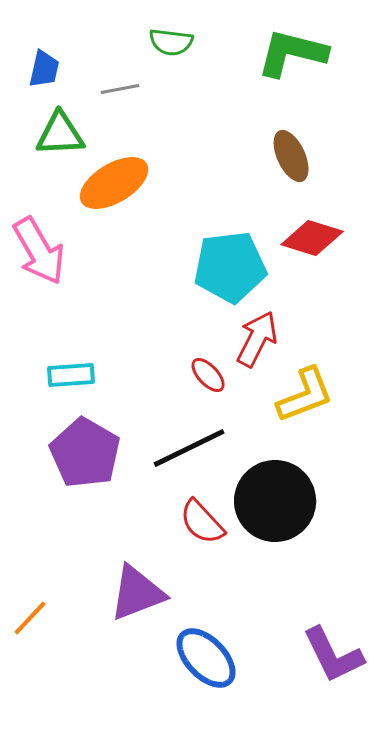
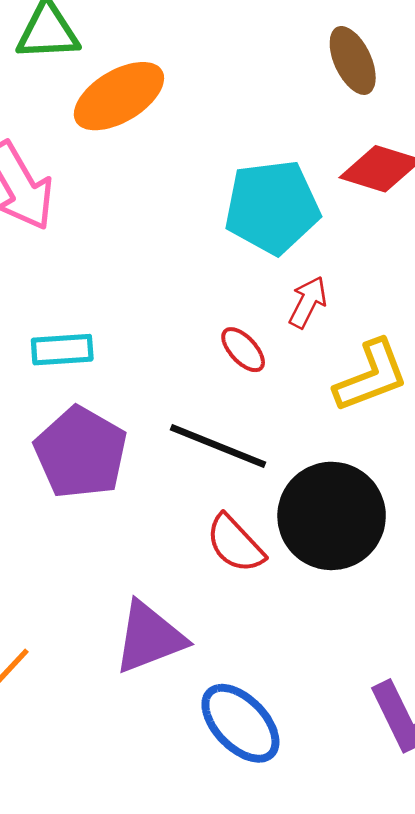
red arrow: (257, 339) -> (308, 302), size x0.7
black line: (189, 448) -> (218, 446), turned 48

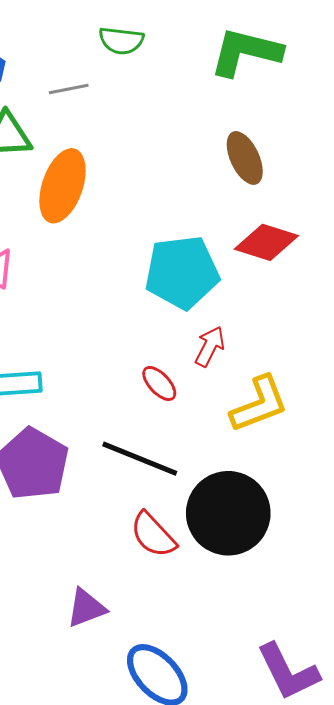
orange ellipse: (119, 96) -> (62, 186), turned -40
purple triangle: (149, 637) -> (86, 608), size x0.7

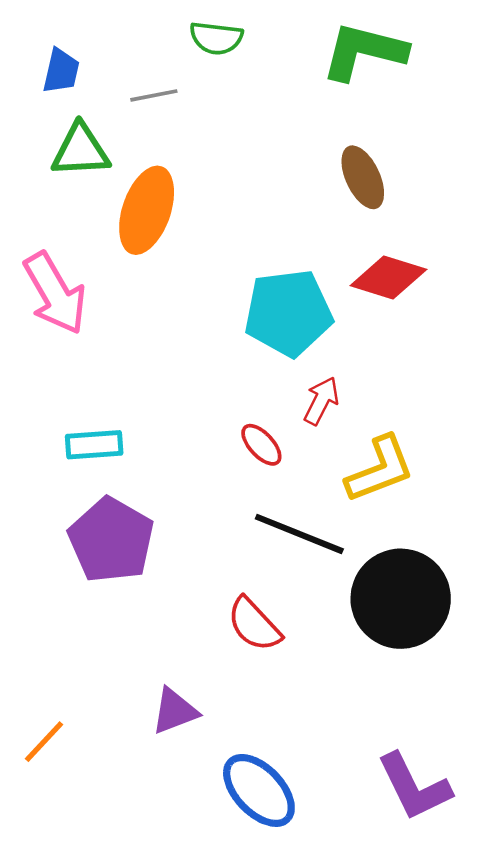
black line: (140, 459) -> (299, 534), moved
black circle: (228, 513) -> (401, 599), moved

